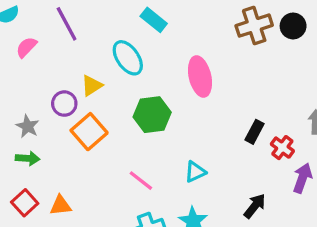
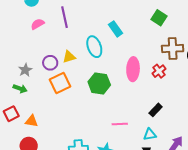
red cross: (282, 148) -> (159, 71), moved
cyan triangle: (195, 172) -> (150, 134), moved
pink line: (141, 181) -> (120, 124), moved, turned -56

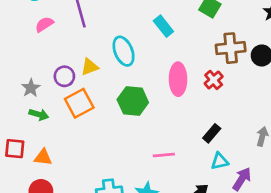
cyan rectangle: (115, 29) -> (163, 26), moved
green arrow: (20, 89) -> (39, 114), moved
red square: (11, 114) -> (15, 149), turned 35
cyan triangle: (150, 134) -> (220, 161), moved

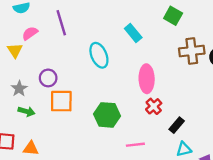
yellow triangle: (90, 67) -> (15, 50), moved, turned -42
red cross: (214, 80) -> (154, 106), moved
green hexagon: (133, 101) -> (107, 115), moved
orange square: (79, 103) -> (61, 101), turned 30

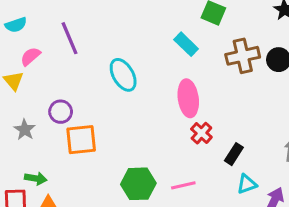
cyan rectangle: (133, 33) -> (186, 44), moved
green arrow: (26, 111) -> (36, 178), moved
green hexagon: (107, 115) -> (138, 184), moved

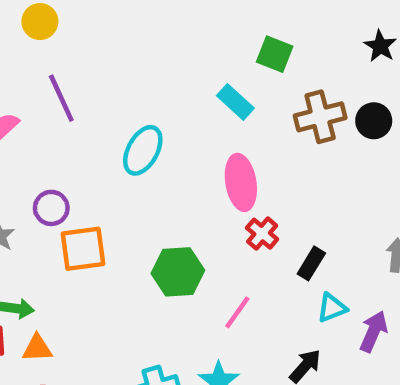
cyan ellipse: (123, 75) -> (143, 150), turned 60
green hexagon: (138, 184) -> (178, 272), moved
pink line: (183, 185) -> (237, 312), turned -40

